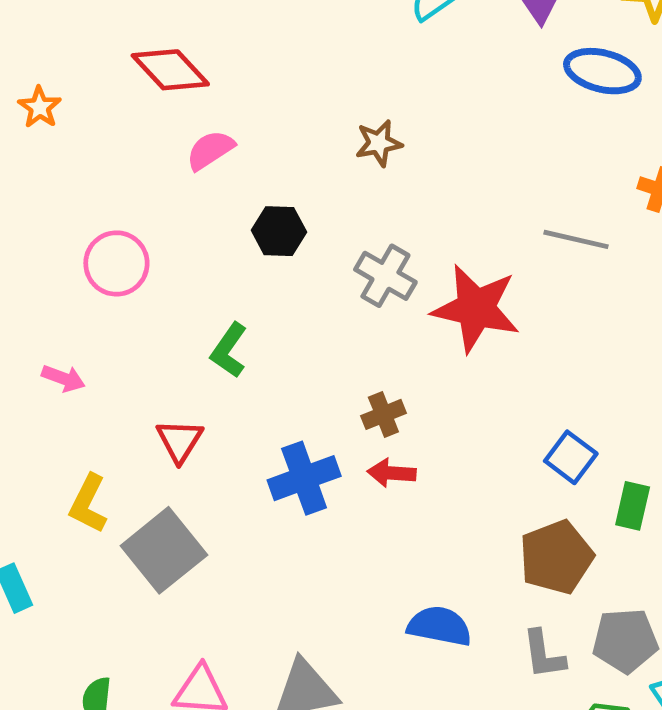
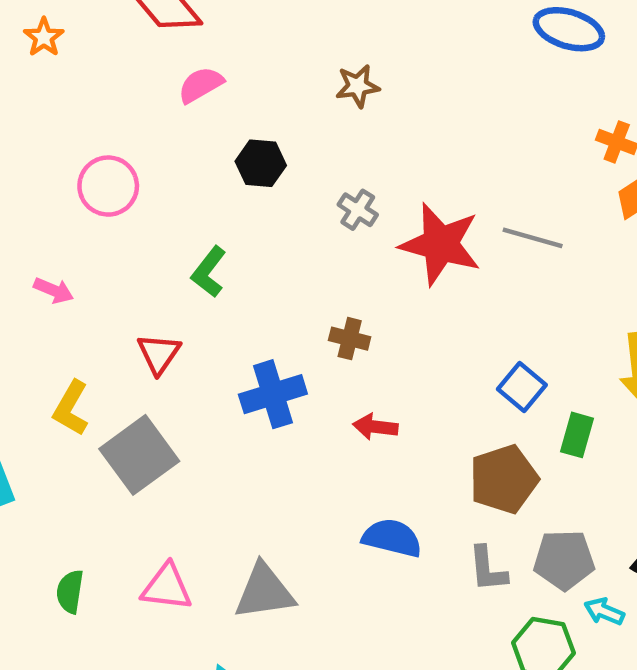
gray line: (576, 239) -> (533, 238), moved
gray cross: (385, 276) -> (358, 210), size x0.7
brown cross: (383, 414) -> (350, 339), turned 33
red arrow: (392, 473) -> (375, 427), moved

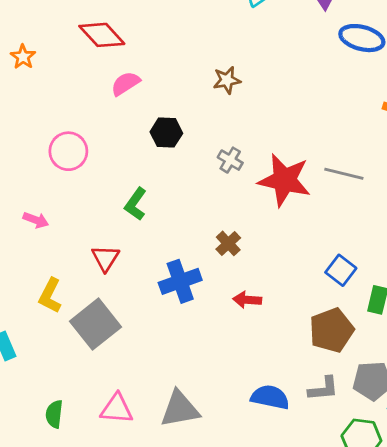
brown cross: (350, 339) -> (228, 243), turned 35
blue semicircle: (392, 538) -> (270, 397), moved
gray L-shape: (488, 569) -> (323, 389), turned -88

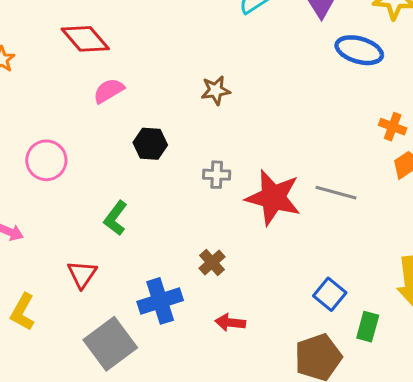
gray cross: (230, 160) -> (217, 175), turned -30
gray square: (95, 324) -> (110, 344), moved

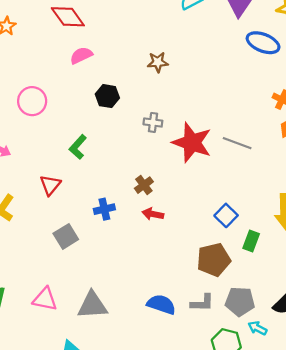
blue cross: (160, 301) -> (104, 209), size x0.7
red arrow: (230, 323) -> (153, 214), moved
gray square: (110, 344) -> (66, 236), size x0.7

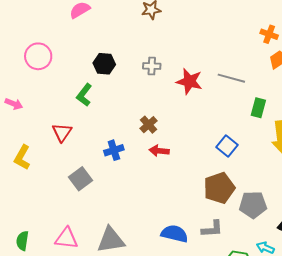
black hexagon: (107, 96) -> (104, 64), moved
red star: (192, 143) -> (189, 81), size x0.7
green rectangle: (251, 241) -> (258, 108), moved
gray pentagon: (240, 301) -> (253, 205), moved

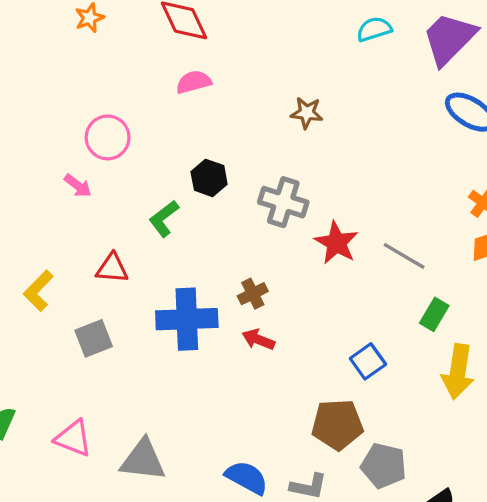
gray cross: (152, 66) -> (283, 202), size x1.6
pink arrow: (14, 104) -> (78, 186), moved
red triangle: (62, 132) -> (112, 268), turned 45
blue cross: (114, 150) -> (187, 319), size x1.8
gray square: (81, 179) -> (94, 338), moved

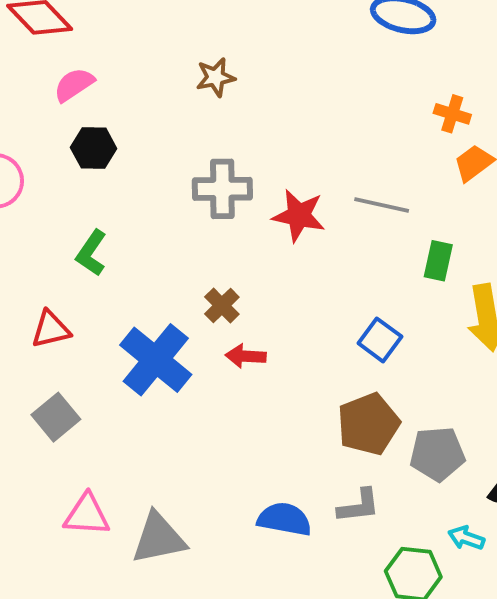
black hexagon: (209, 178) -> (94, 148), moved
blue cross: (187, 319) -> (156, 360), turned -30
pink triangle: (73, 438) -> (87, 515), moved

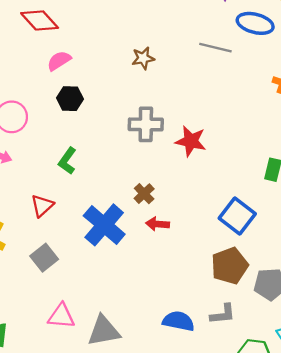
gray line: (382, 205) -> (215, 48), moved
red triangle: (51, 329) -> (42, 206), turned -30
blue square: (380, 340) -> (237, 216), size x1.4

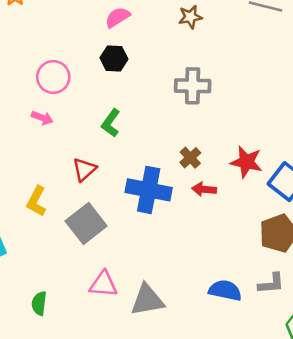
pink semicircle: (59, 61) -> (118, 17), moved
red star: (191, 141) -> (246, 162), moved
blue cross: (104, 225) -> (149, 190), turned -30
gray square: (44, 258) -> (86, 224), size x1.4

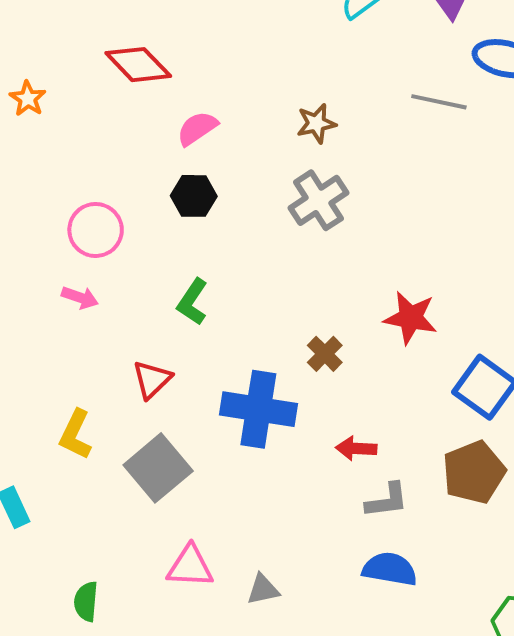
gray cross: (193, 86) -> (318, 200), moved, turned -32
red star: (246, 162) -> (410, 318), moved
red arrow: (204, 189) -> (356, 448), moved
gray L-shape: (271, 284) -> (387, 500), moved
gray triangle: (147, 300) -> (263, 589), size x0.6

